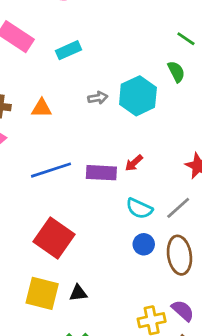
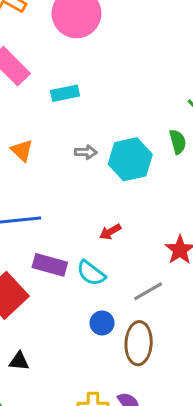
orange triangle: (42, 108) -> (22, 150), turned 30
purple rectangle: (101, 173) -> (50, 265), moved
cyan semicircle: (139, 208) -> (91, 273), moved

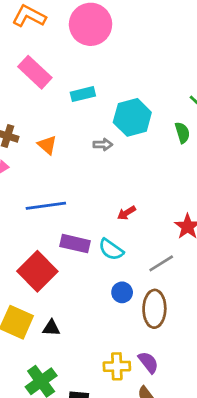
cyan hexagon: (130, 159) -> (132, 117), moved

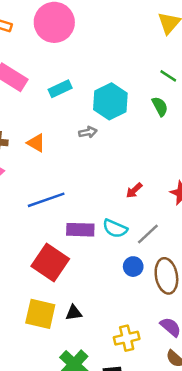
red arrow: (126, 213) -> (134, 190), moved
gray line: (161, 263) -> (148, 234), moved
yellow cross: (117, 366) -> (127, 338), moved

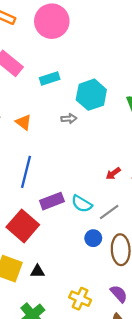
red arrow: (134, 190) -> (113, 173), moved
blue line: (46, 200) -> (26, 172), turned -64
purple rectangle: (80, 230) -> (52, 201), turned -30
yellow cross: (127, 338) -> (80, 299), turned 30

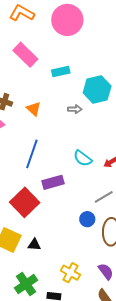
cyan semicircle: (82, 204) -> (83, 158), moved

